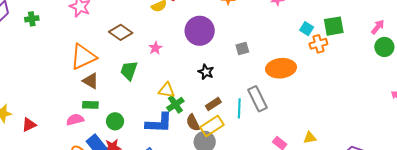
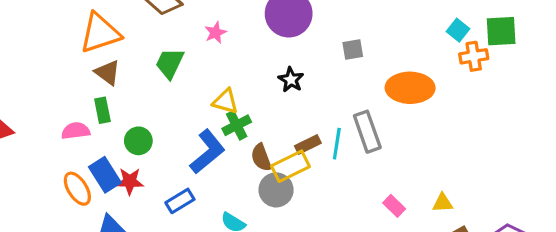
brown rectangle: (213, 104) -> (308, 144), moved
green rectangle: (90, 105) -> (102, 110), turned 70
blue L-shape: (159, 123) -> (207, 152), turned -48

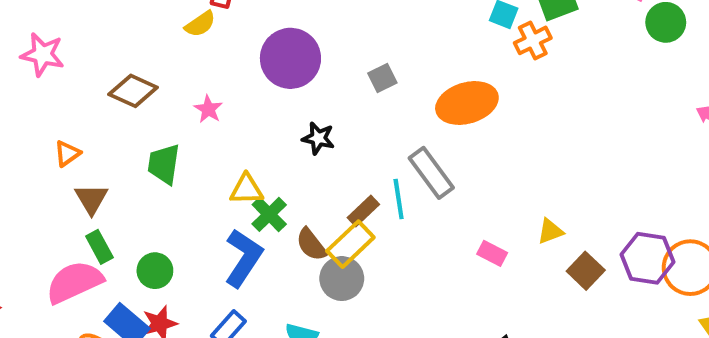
orange triangle: (100, 33) -> (67, 153), size x0.5
brown triangle: (108, 73) -> (91, 199), turned 40
pink semicircle: (76, 131) -> (74, 282), size x1.6

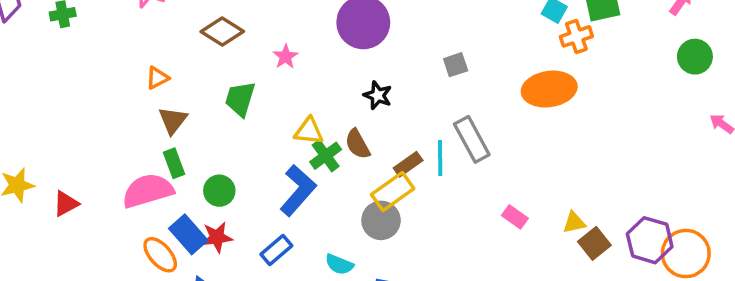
green circle: (666, 22) -> (695, 57), moved
gray square: (382, 78) -> (456, 65), moved
orange ellipse: (467, 103) -> (549, 89), moved
yellow triangle: (550, 231) -> (574, 222), moved
brown semicircle: (311, 244) -> (358, 144), moved

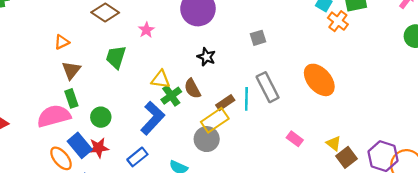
orange cross: (576, 36) -> (338, 21), turned -36
orange ellipse: (549, 89) -> (319, 80), moved, turned 56
yellow triangle: (574, 222) -> (334, 143), turned 49

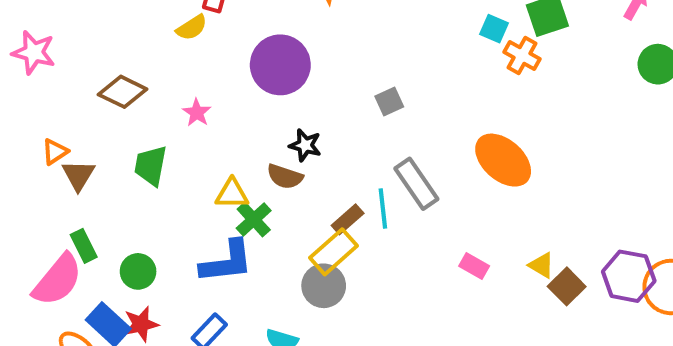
brown triangle: (71, 70) -> (78, 175), moved
brown semicircle: (192, 89) -> (285, 177), moved, turned -36
pink semicircle: (54, 116) -> (58, 280), turned 152
blue L-shape: (153, 118) -> (227, 262), turned 48

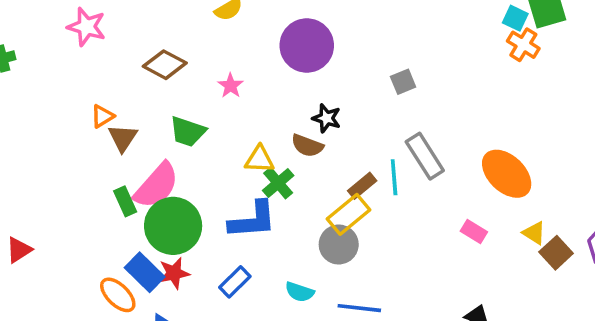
cyan square: (494, 29) -> (515, 18), moved
orange ellipse: (503, 160) -> (507, 174), moved
green trapezoid: (151, 166) -> (188, 132), turned -84
green circle: (138, 271) -> (173, 226), size x1.8
pink semicircle: (58, 280) -> (156, 186), moved

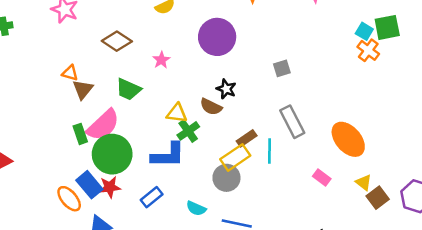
orange triangle: (102, 116) -> (70, 73), turned 42
cyan line: (394, 177) -> (270, 151), moved

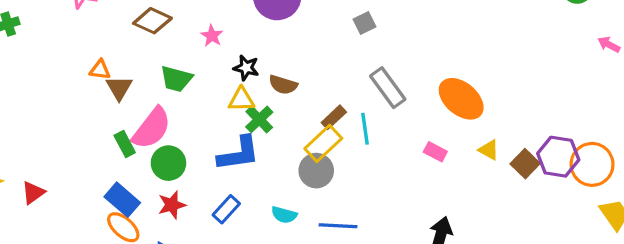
black star: (226, 89) -> (246, 68), moved
green circle: (112, 154) -> (168, 163), size x0.7
blue rectangle: (89, 185) -> (122, 200), moved
brown square: (378, 198) -> (525, 164), moved

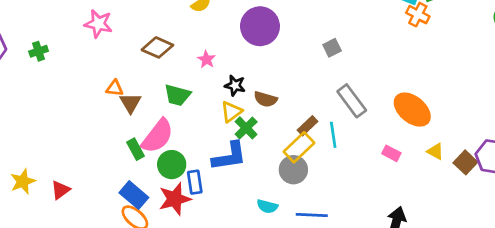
yellow triangle: (241, 99) -> (231, 112), turned -35
red star: (172, 205) -> (175, 199), size x1.4
blue rectangle: (226, 209) -> (195, 182), moved, turned -50

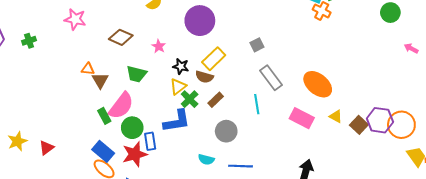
gray square: (332, 48) -> (257, 45), moved
brown rectangle: (308, 126) -> (216, 100), moved
yellow rectangle: (299, 147) -> (214, 59), moved
pink rectangle: (391, 153) -> (302, 118), size x1.6

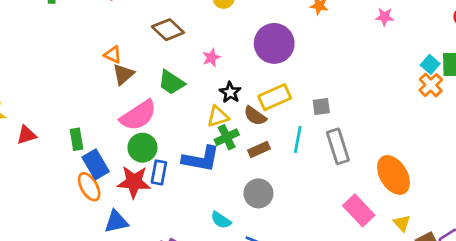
gray square: (257, 45) -> (321, 106), moved
cyan line: (257, 104) -> (298, 140), moved
green rectangle: (104, 116) -> (77, 139), moved

